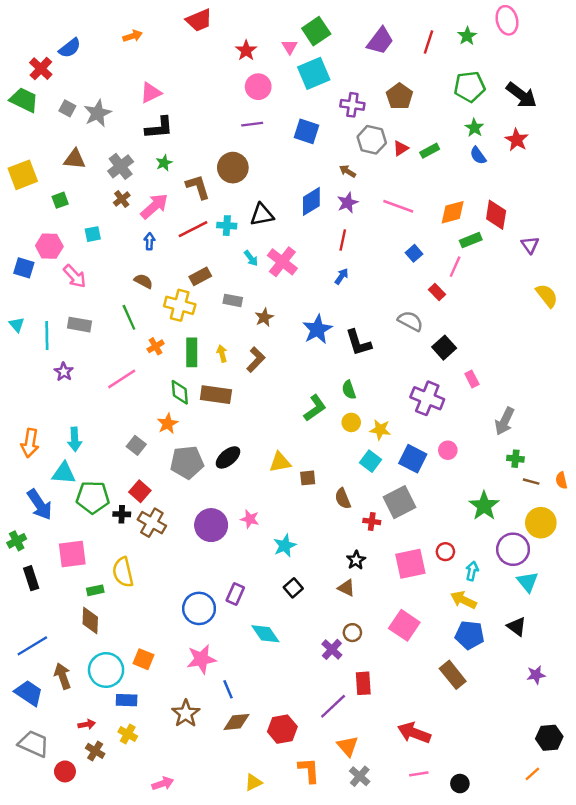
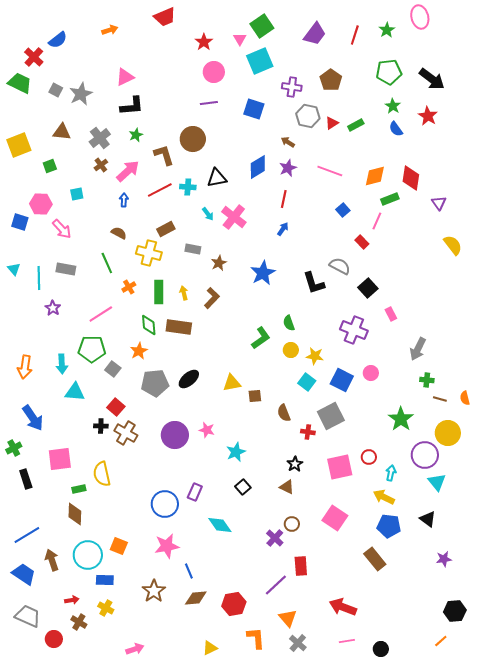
black L-shape: (358, 343) -> (314, 283), moved
cyan triangle: (64, 473) -> (75, 392), moved
green pentagon: (93, 497) -> (92, 349), moved

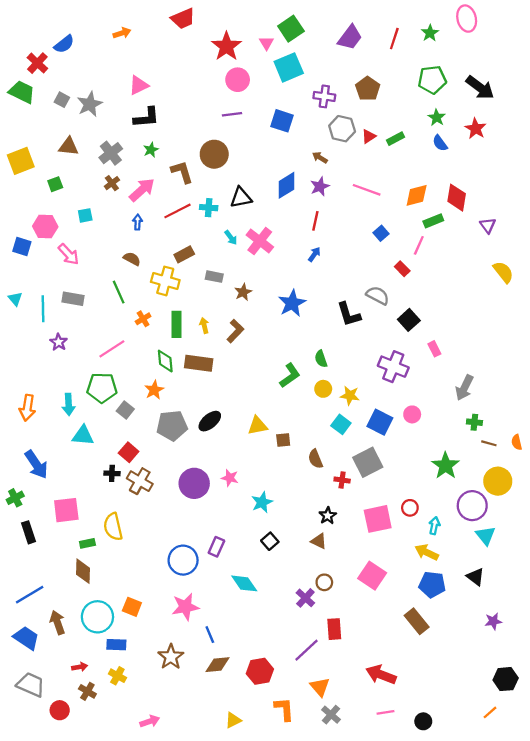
red star: (204, 42) -> (226, 46), size x1.5

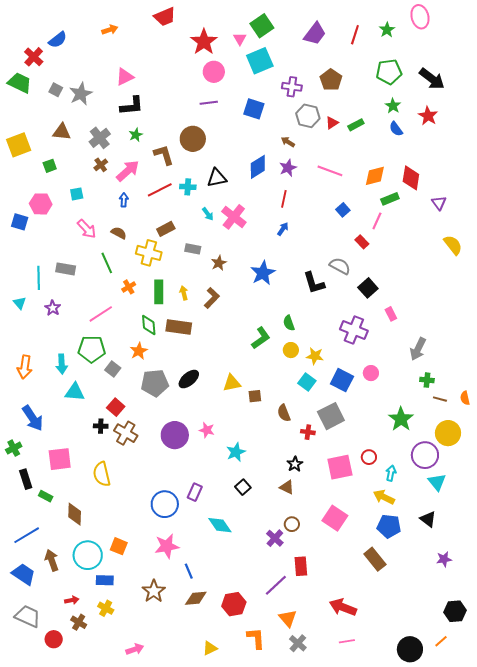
pink arrow: (69, 254) -> (87, 229), moved
cyan triangle: (15, 299) -> (20, 303), moved
green rectangle: (87, 543) -> (46, 496), moved, turned 40
black circle: (423, 721) -> (410, 649), moved, size x1.6

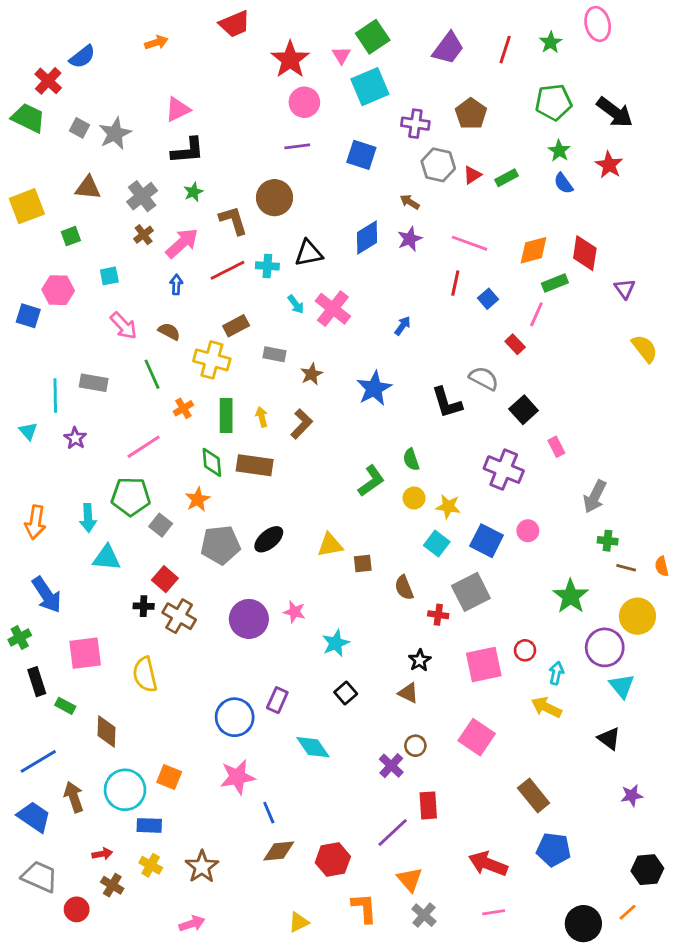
red line: (284, 199) -> (455, 283), moved
blue pentagon: (389, 526) -> (553, 850), moved
brown star: (154, 591) -> (202, 867), moved

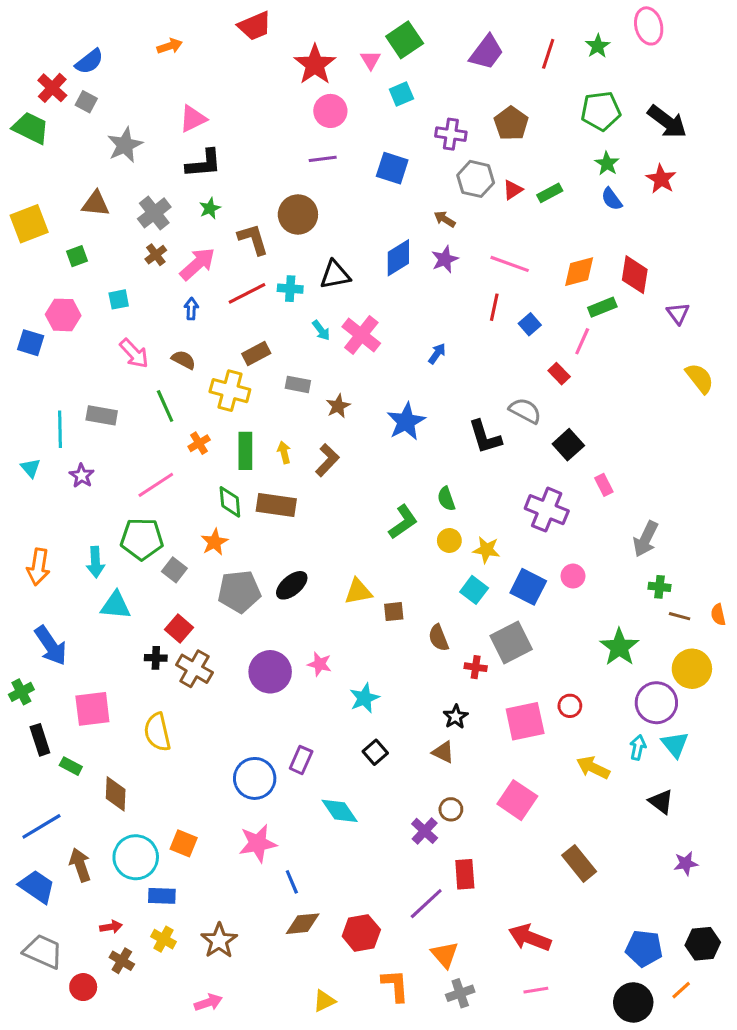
cyan square: (370, 87) -> (401, 94), size x0.6
gray square: (79, 128) -> (86, 102), moved
cyan arrow: (556, 673) -> (638, 748), moved
blue pentagon: (553, 850) -> (644, 948), moved
gray cross: (424, 915) -> (460, 993), turned 30

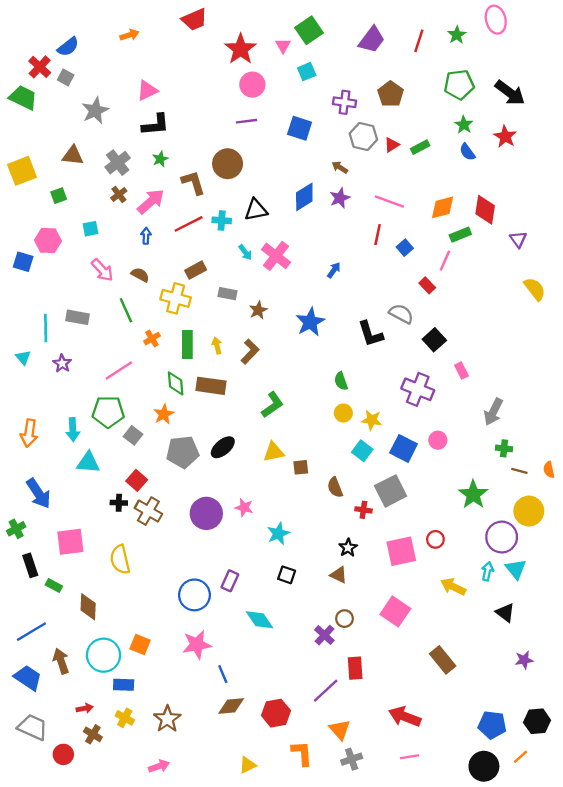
green L-shape: (403, 522) -> (272, 405), moved
black square: (375, 752) -> (287, 575), turned -30

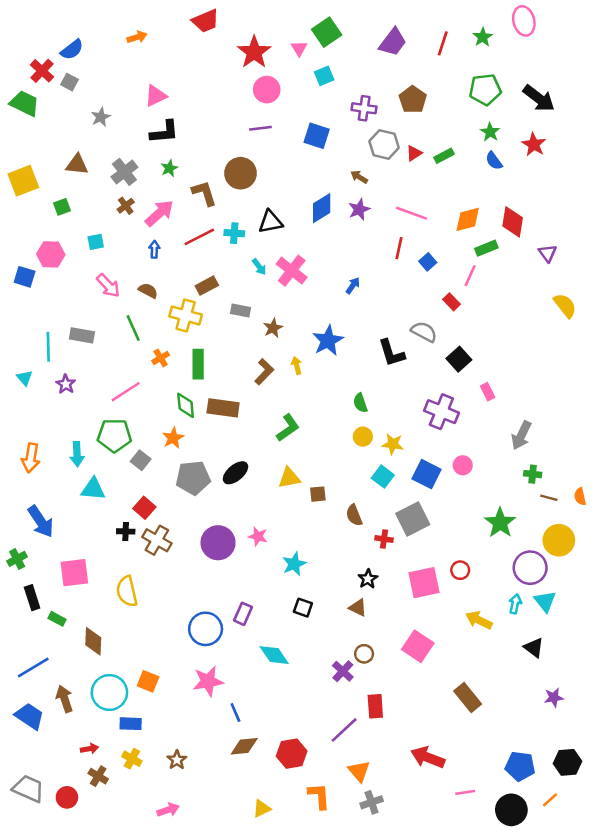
gray star: (95, 111) -> (101, 117), size x0.7
yellow arrow: (217, 346) -> (297, 365), moved
brown star: (167, 719) -> (177, 760), size x0.7
gray trapezoid: (33, 727) -> (28, 789), moved
pink line: (409, 757) -> (465, 792), moved

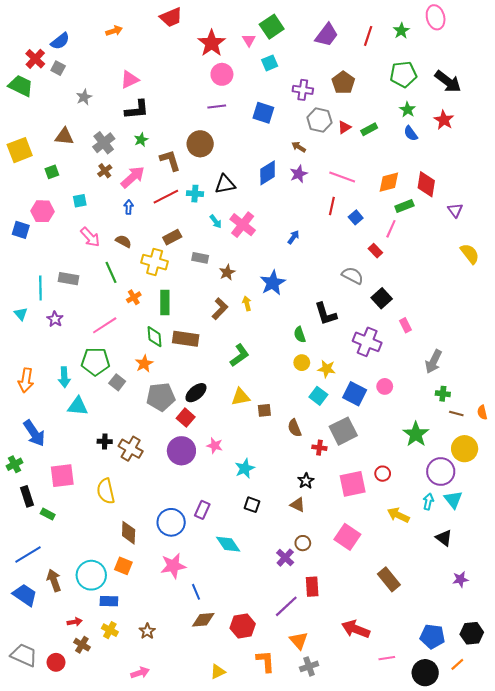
black L-shape: (392, 353) -> (326, 314), moved
red square: (144, 508) -> (186, 418), moved
brown diamond: (93, 641) -> (129, 533), moved

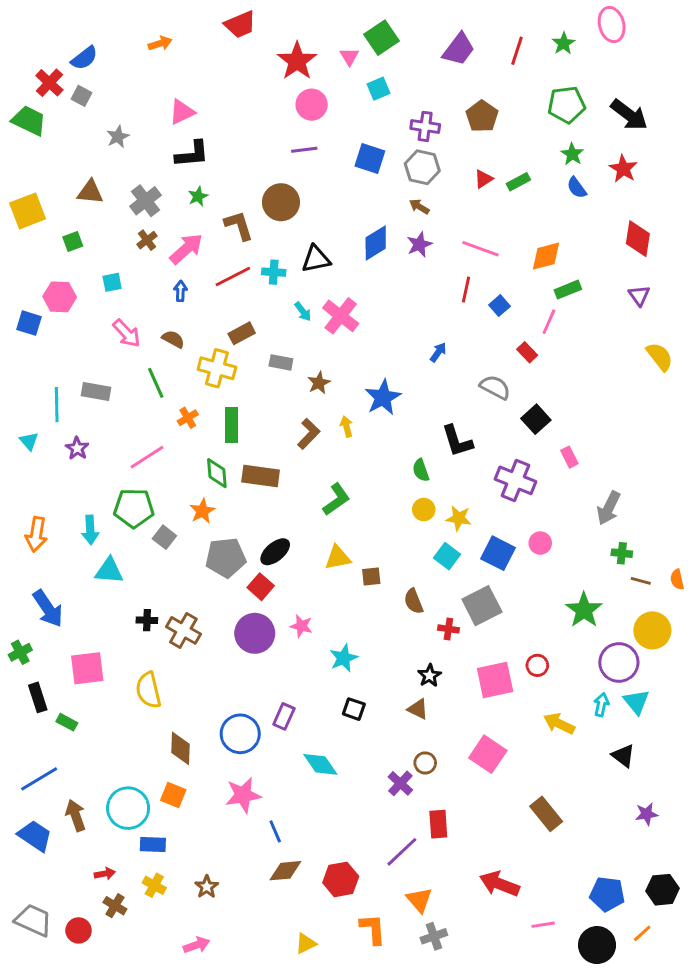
gray hexagon: (319, 120) -> (422, 167), moved
red diamond: (426, 184) -> (638, 239), moved
blue arrow: (293, 237) -> (438, 352), moved

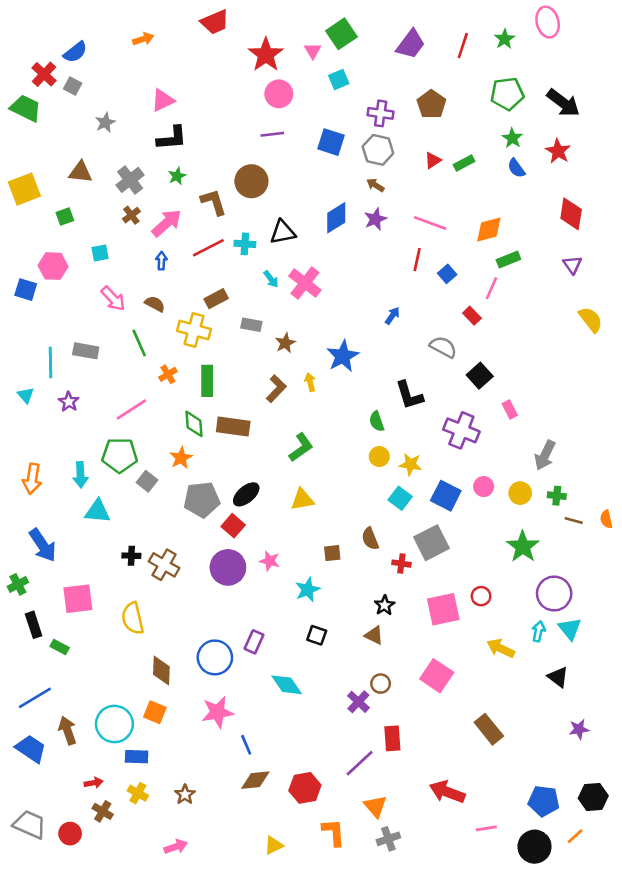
brown square: (371, 577) -> (332, 553), moved
yellow circle: (652, 630) -> (520, 493), moved, size x0.7

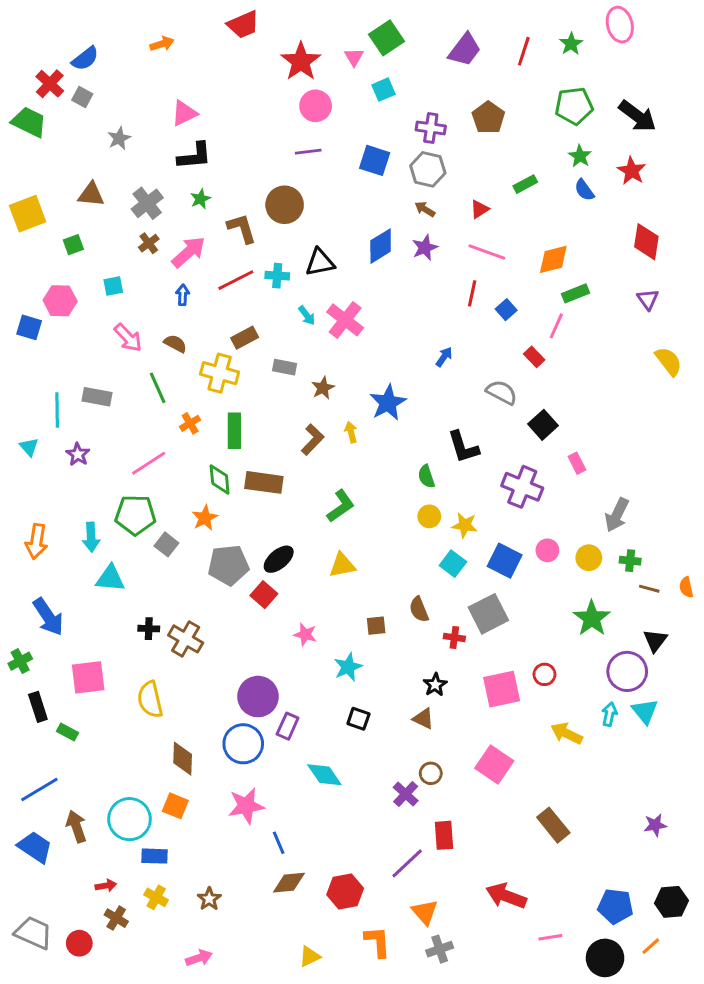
red triangle: (433, 160) -> (479, 209), moved
purple circle: (228, 567) -> (258, 697), moved
black triangle: (558, 677) -> (655, 640), moved, turned 30

